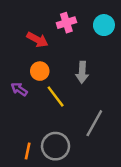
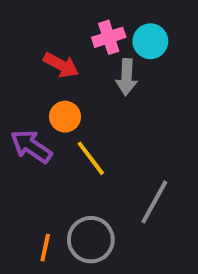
cyan circle: (104, 25) -> (150, 41), moved
gray arrow: (82, 72) -> (127, 77), moved
purple arrow: (19, 89) -> (31, 146), size x1.5

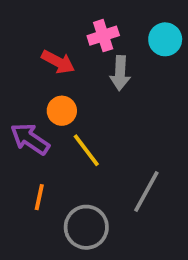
cyan circle: (150, 41) -> (165, 39), moved
orange line: (45, 248) -> (39, 197), moved

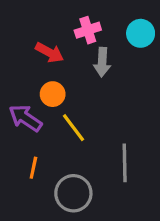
gray line: (146, 191) -> (125, 163), turned -30

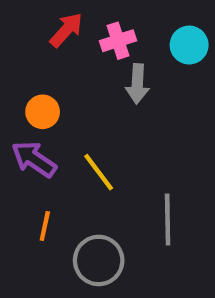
red arrow: (49, 53) -> (66, 30), moved, turned -76
orange circle: (53, 94) -> (43, 112), moved

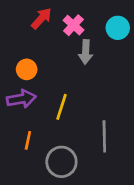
pink cross: (118, 41) -> (74, 25), turned -30
purple arrow: (34, 159) -> (21, 99), turned 136
yellow line: (99, 172) -> (61, 107), turned 55

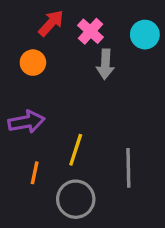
orange circle: (27, 69) -> (33, 63), moved
yellow line: (61, 107) -> (76, 150), moved

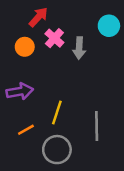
pink cross: (91, 31) -> (54, 38), moved
orange line: (35, 173) -> (26, 130), turned 49

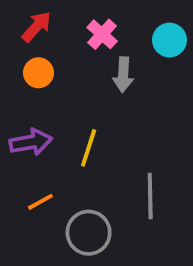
red arrow: (38, 17) -> (37, 27), moved
pink cross: (54, 38) -> (102, 34), moved
yellow line: (57, 112) -> (89, 148), moved

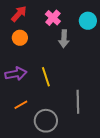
yellow line: (89, 148) -> (46, 77), turned -36

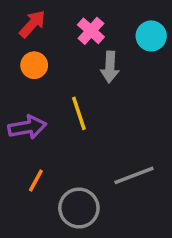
yellow line: (46, 77) -> (79, 113), moved
gray line: (78, 102) -> (134, 175), turned 70
orange line: (21, 105) -> (36, 180), turned -32

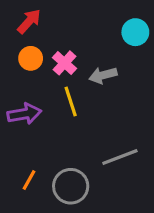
pink cross: (91, 31) -> (64, 63), moved
gray arrow: (110, 67) -> (103, 75), moved, turned 72
orange line: (36, 180) -> (29, 180), moved

